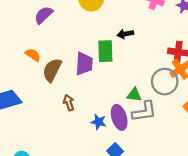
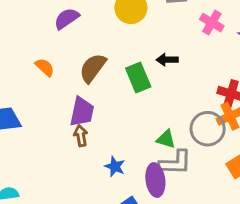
green rectangle: (105, 51) -> (138, 78), turned -30
purple trapezoid: (84, 64) -> (82, 112), moved
brown semicircle: (52, 70) -> (93, 68), moved
purple ellipse: (119, 117) -> (155, 180), moved

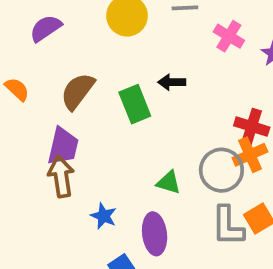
brown arrow: (81, 136) -> (61, 176), size x1.5
gray L-shape: (175, 163) -> (228, 226), moved, turned 88

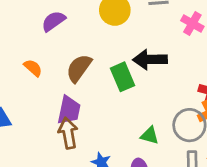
black arrow: (172, 82) -> (150, 59), size x1.6

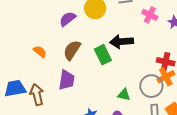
purple semicircle: (53, 21) -> (68, 19), moved
brown arrow: (68, 133) -> (37, 94), moved

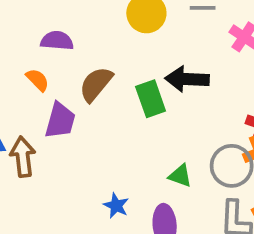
purple semicircle: (68, 19) -> (57, 41), moved, turned 36
purple trapezoid: (67, 80) -> (60, 121), moved

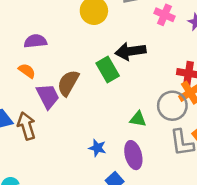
brown semicircle: (96, 84) -> (68, 83), moved
purple trapezoid: (60, 121) -> (48, 96), turned -32

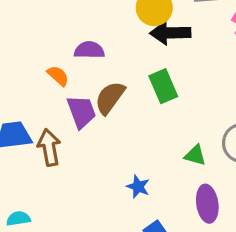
purple semicircle: (35, 41) -> (89, 50), moved
black arrow: (130, 51) -> (170, 33), moved
purple ellipse: (133, 155) -> (207, 204), moved

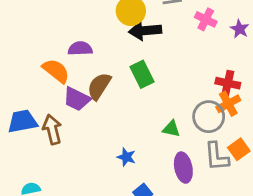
orange semicircle: (58, 76) -> (56, 71), size x1.5
purple trapezoid: (81, 112) -> (77, 99), turned 140

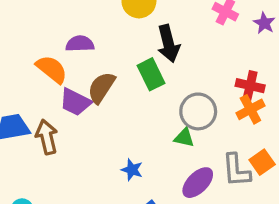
black arrow: (145, 31) -> (168, 44), moved, turned -100
gray circle: (209, 117) -> (198, 111), moved
purple ellipse: (183, 168) -> (198, 183), turned 56

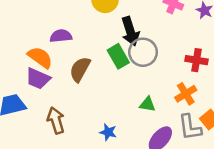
purple trapezoid: (75, 102) -> (38, 79), moved
orange cross: (250, 109) -> (186, 94), moved
gray circle: (198, 111) -> (143, 52), moved
brown arrow: (47, 137) -> (56, 120), moved

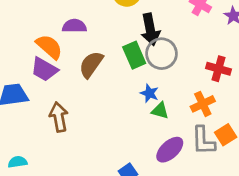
blue star: (108, 132) -> (149, 93), moved

